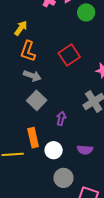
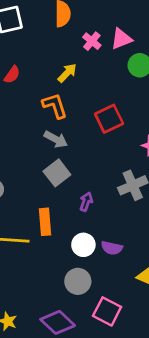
yellow arrow: (21, 28) -> (67, 73), moved
orange L-shape: (28, 51) -> (55, 106), turned 135
white circle: (54, 150) -> (83, 245), moved

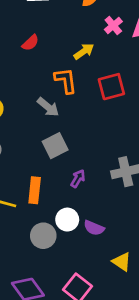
red square: (109, 119) -> (111, 87), moved
gray arrow: (56, 139) -> (48, 107), moved
gray circle: (78, 281) -> (43, 236), moved

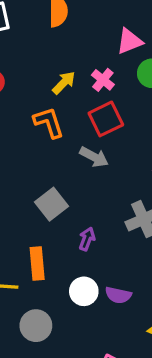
pink cross: (113, 25) -> (103, 80), moved
gray arrow: (48, 107) -> (94, 157), moved
gray circle: (43, 236) -> (36, 326), moved

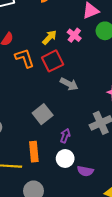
red square: (106, 119) -> (53, 61), moved
orange L-shape: (49, 122) -> (25, 58), moved
white circle: (84, 291) -> (65, 159), moved

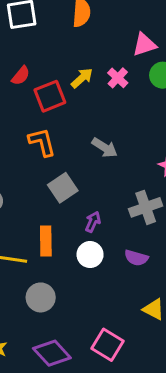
orange L-shape: (25, 58) -> (42, 142), moved
red square: (53, 61) -> (50, 96), moved
purple semicircle: (85, 171) -> (136, 258), moved

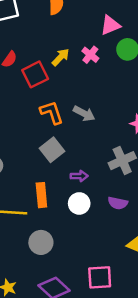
orange L-shape: (42, 142) -> (52, 112), moved
purple arrow: (93, 222) -> (79, 176), turned 70
pink square: (107, 345) -> (100, 277), turned -30

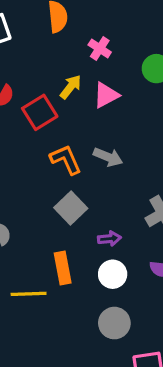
pink triangle: (110, 25) -> (106, 95), moved
pink cross: (90, 55) -> (100, 49), moved
gray circle: (41, 242) -> (114, 323), moved

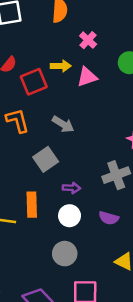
yellow arrow: (71, 87) -> (61, 66), turned 42
gray arrow: (108, 157) -> (63, 124), moved
orange L-shape: (66, 160) -> (18, 121), moved

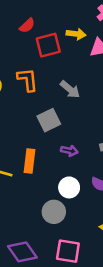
white circle: (69, 216) -> (69, 187), moved

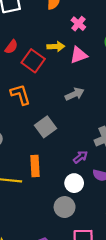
red square: (48, 45) -> (33, 61), turned -30
gray arrow: (70, 89) -> (75, 94), moved, turned -54
purple arrow: (69, 151) -> (80, 157), moved, turned -40

